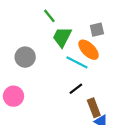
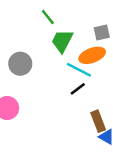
orange ellipse: (89, 50) -> (92, 55), turned -65
black line: (76, 89) -> (78, 89), moved

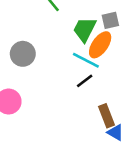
green trapezoid: (62, 41) -> (85, 29), moved
orange ellipse: (92, 55) -> (100, 45), turned -35

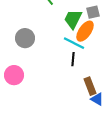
black line: (85, 81) -> (73, 59), turned -48

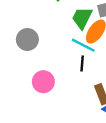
pink circle: (14, 75) -> (43, 82), moved

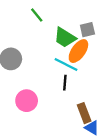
green trapezoid: (82, 18) -> (65, 37), turned -85

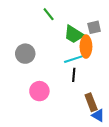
orange ellipse: (78, 51) -> (86, 47), turned -35
cyan line: (66, 65) -> (75, 59), turned -45

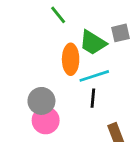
orange ellipse: (86, 47) -> (71, 59), moved
gray circle: (25, 54) -> (41, 101), moved

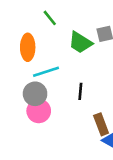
orange ellipse: (71, 59) -> (28, 47), moved
cyan line: (94, 76) -> (46, 72), moved

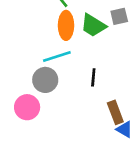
orange ellipse: (28, 47) -> (66, 25), moved
pink circle: (39, 111) -> (27, 107), moved

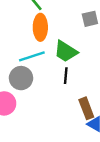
green trapezoid: (93, 25) -> (66, 51), moved

